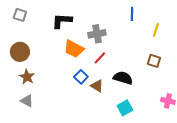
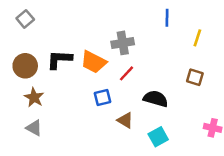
gray square: (20, 15) -> (25, 19), turned 32
black L-shape: (62, 21) -> (59, 59), moved
blue square: (81, 77) -> (102, 97), turned 32
brown triangle: (97, 86) -> (125, 120), moved

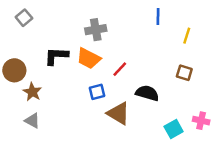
gray cross: (123, 43) -> (96, 30), moved
brown circle: (25, 66) -> (14, 70), moved
brown triangle: (125, 120) -> (119, 113), size x1.5
cyan square: (158, 137) -> (174, 129), moved

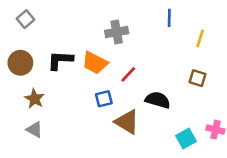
gray cross: (96, 30) -> (117, 32), moved
brown circle: (14, 70) -> (20, 63), moved

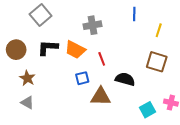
gray square: (26, 19) -> (41, 15), moved, size x1.5
red line: (128, 74) -> (102, 59), turned -64
brown square: (197, 78) -> (157, 62), size x1.5
brown triangle: (127, 122) -> (101, 96), turned -30

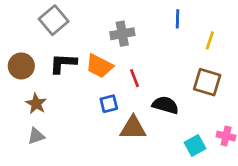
gray triangle: (27, 103) -> (36, 136), turned -48

